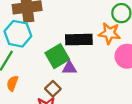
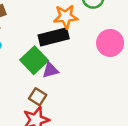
orange star: (110, 33) -> (66, 17), moved

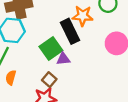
black rectangle: (54, 37) -> (70, 31), turned 70

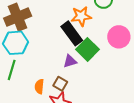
green square: (51, 49) -> (88, 49), moved
orange semicircle: (11, 78) -> (39, 86), moved

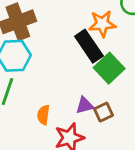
purple triangle: (70, 61) -> (85, 105), moved
brown square: (60, 84) -> (103, 112), moved, turned 32

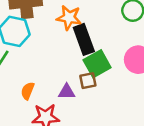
orange star: (102, 24) -> (69, 18), moved
brown square: (103, 112) -> (88, 81), moved

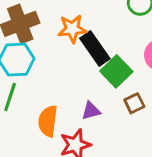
brown square: (88, 81) -> (134, 103), moved
orange semicircle: (28, 91) -> (48, 121), size x1.5

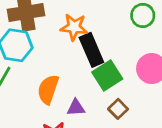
brown square: (134, 103) -> (118, 109), turned -30
orange semicircle: (48, 121) -> (48, 89), moved

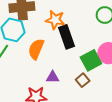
green square: (107, 75) -> (91, 60), moved
orange semicircle: (48, 89) -> (36, 49), moved

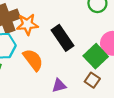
orange star: (55, 20) -> (27, 24), moved
orange semicircle: (36, 49) -> (33, 60), turned 135

